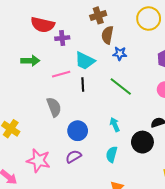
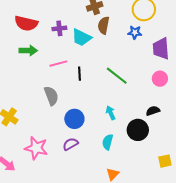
red semicircle: (43, 25) -> (26, 23), moved
blue star: (120, 54) -> (135, 32), moved
cyan trapezoid: (85, 61) -> (81, 37), moved

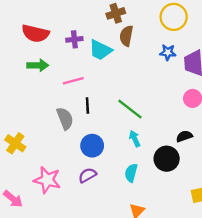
blue star: (135, 32) -> (168, 52), moved
black line: (79, 74) -> (87, 106), moved
green line: (117, 76) -> (130, 109), moved

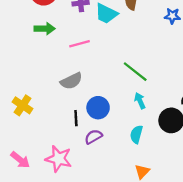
black line: (87, 106) -> (76, 118), moved
gray semicircle: (65, 118) -> (71, 81), turned 85
pink star: (47, 180) -> (59, 159), moved

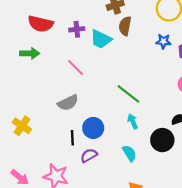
green arrow: (45, 29) -> (30, 53), moved
pink line: (79, 44) -> (76, 68), turned 60
cyan semicircle: (136, 134) -> (129, 153), turned 133

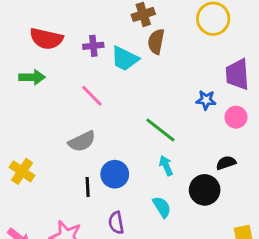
blue star: (163, 41) -> (206, 100), moved
purple semicircle: (89, 155) -> (116, 223), moved, turned -70

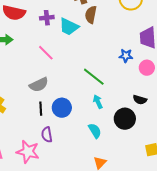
black semicircle: (226, 163) -> (140, 100), turned -144
black line: (88, 187) -> (41, 109), moved
purple semicircle: (116, 223) -> (47, 135), moved

